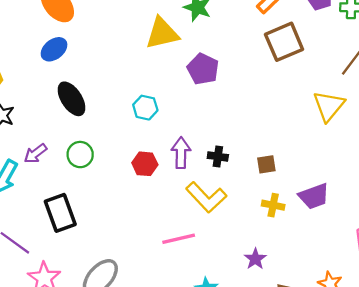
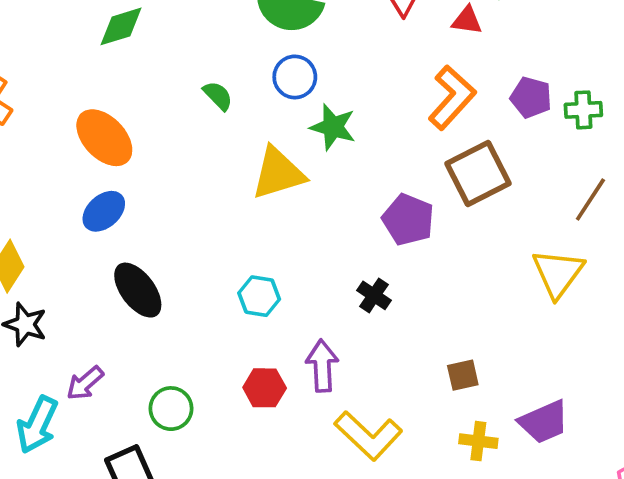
purple pentagon: (203, 69) -> (408, 220), moved
green circle: (80, 155) -> (171, 409), moved
black cross: (218, 156) -> (374, 295), moved, turned 30

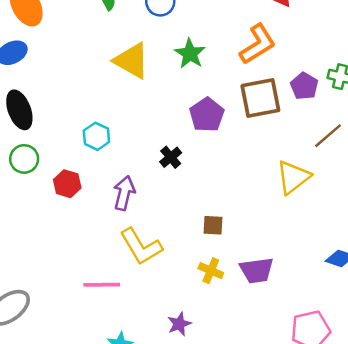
purple pentagon: (531, 97) -> (304, 86), moved
green star: (333, 127) -> (190, 54), moved
yellow triangle: (278, 173) -> (132, 61), turned 30
red hexagon: (265, 388) -> (67, 184), moved
green circle: (171, 409) -> (24, 159), moved

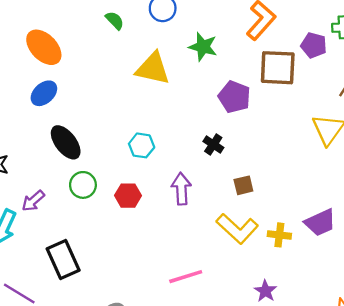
brown square: (260, 98) -> (278, 68), turned 30
brown square: (213, 225) -> (243, 185), moved
yellow L-shape: (141, 247) -> (237, 229), moved

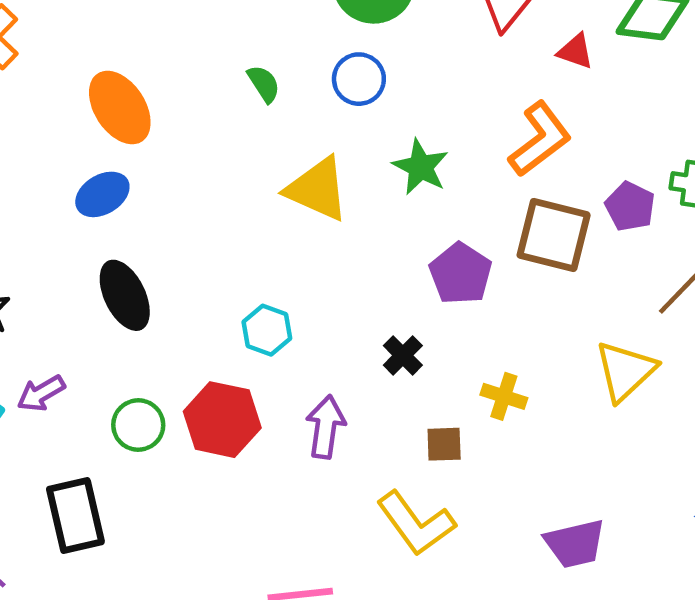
green circle: (83, 185) -> (138, 425), moved
red hexagon: (128, 196) -> (222, 420), size x1.5
yellow cross: (279, 235) -> (504, 396), moved

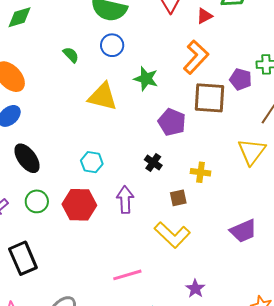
red triangle: (575, 51) -> (204, 16), turned -36
green circle: (138, 425) -> (37, 201), moved

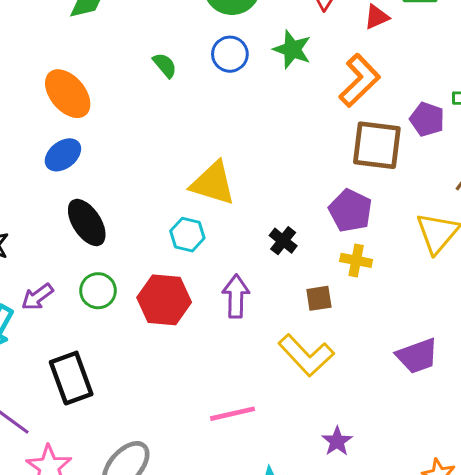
green star: (146, 79) -> (292, 49), moved
yellow triangle: (103, 97) -> (213, 183), moved
purple pentagon: (172, 122) -> (350, 211), moved

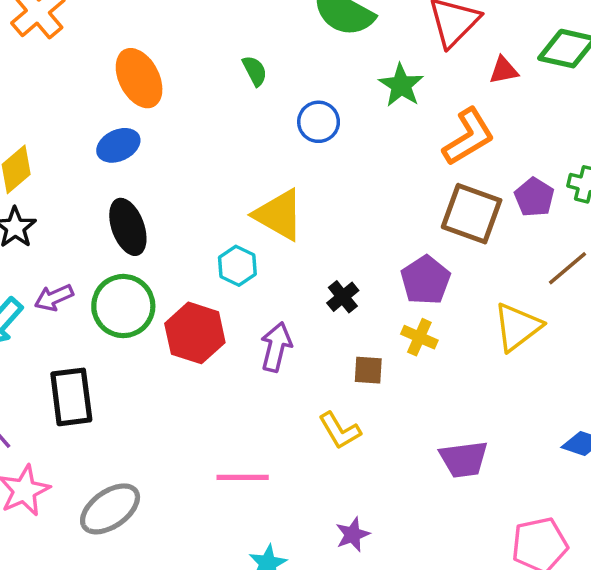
blue circle: (230, 54) -> (319, 122), moved
green circle: (98, 291) -> (123, 306), size x1.5
yellow L-shape: (306, 355) -> (340, 431), size x0.7

